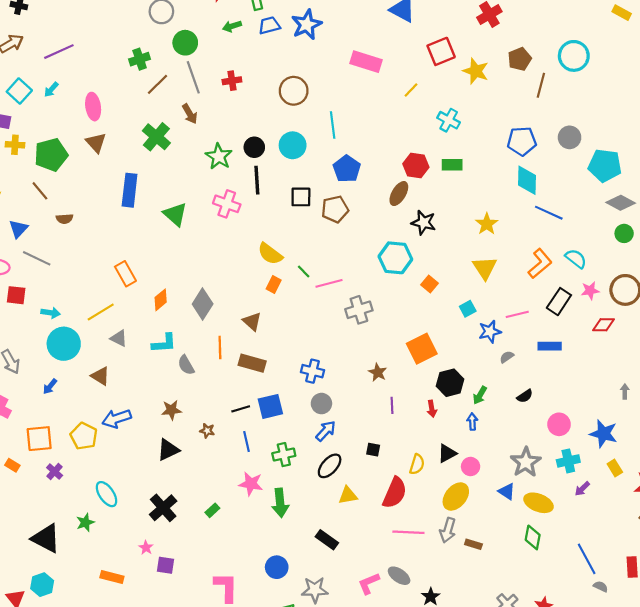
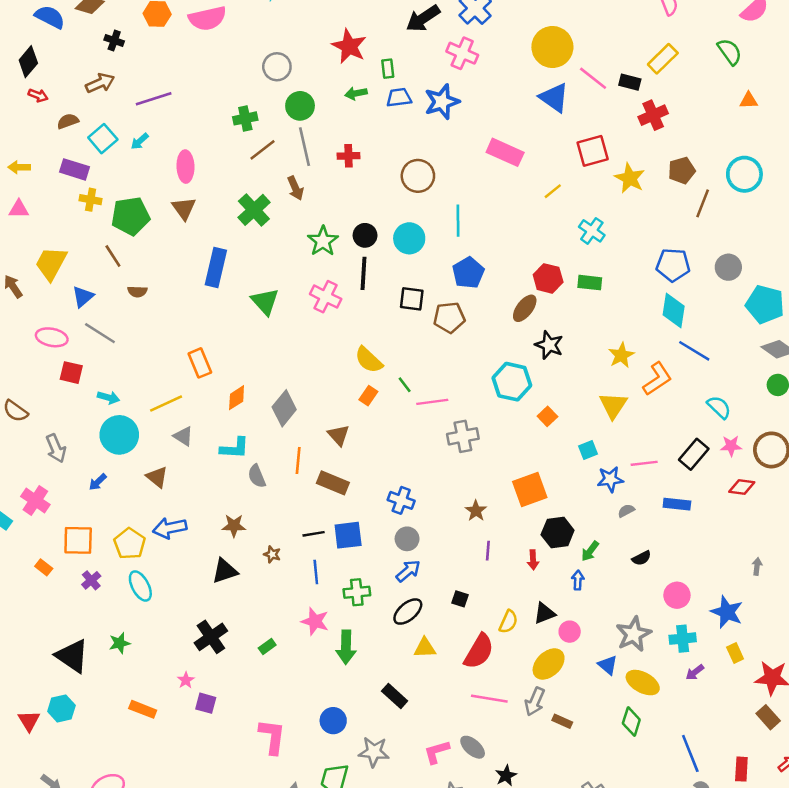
orange L-shape: (540, 264) -> (657, 379), moved
cyan ellipse: (107, 494) -> (140, 586), moved

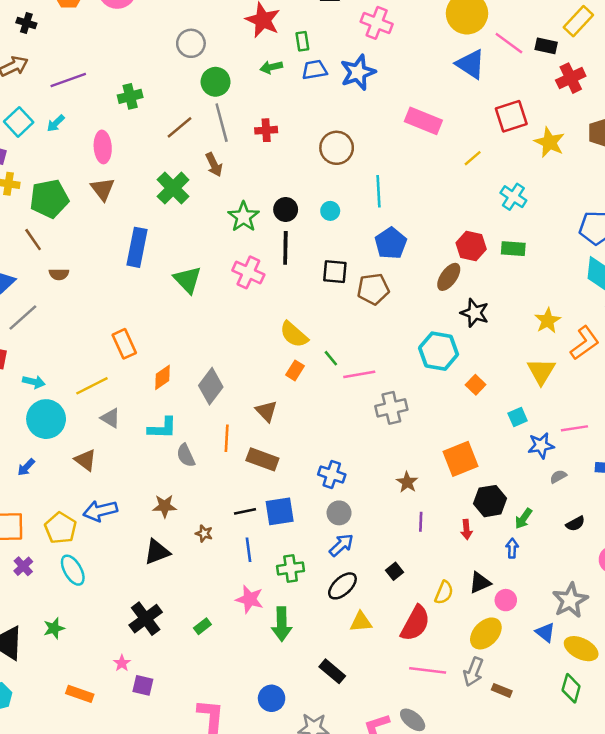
green cross: (245, 118) -> (130, 96), moved
cyan circle: (409, 238) -> (330, 211), size x0.6
gray line: (100, 333) -> (23, 317), turned -72
black square: (460, 599) -> (395, 571), turned 35

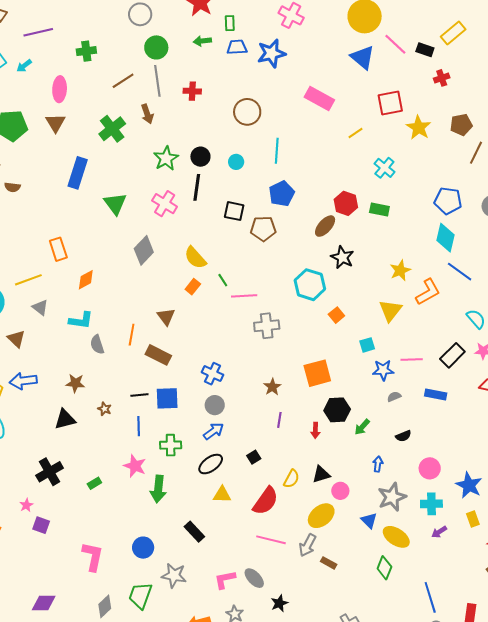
red cross: (571, 78) -> (442, 78), size x0.7
gray diamond: (211, 386) -> (144, 250), moved
blue arrow: (512, 548) -> (378, 464), moved

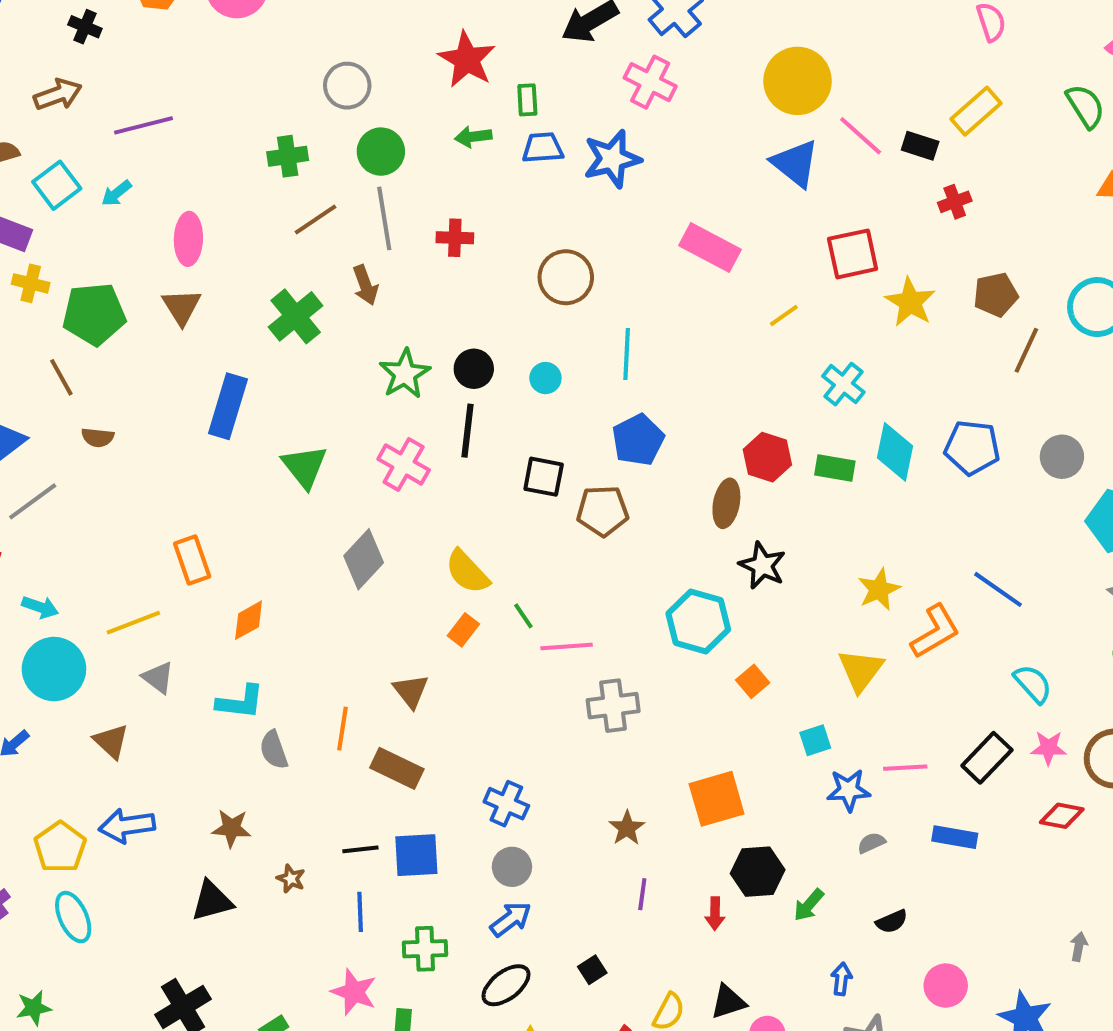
green cross: (86, 51) -> (288, 156), moved
brown ellipse: (325, 226) -> (726, 503), turned -30
cyan diamond: (446, 238) -> (895, 452), moved

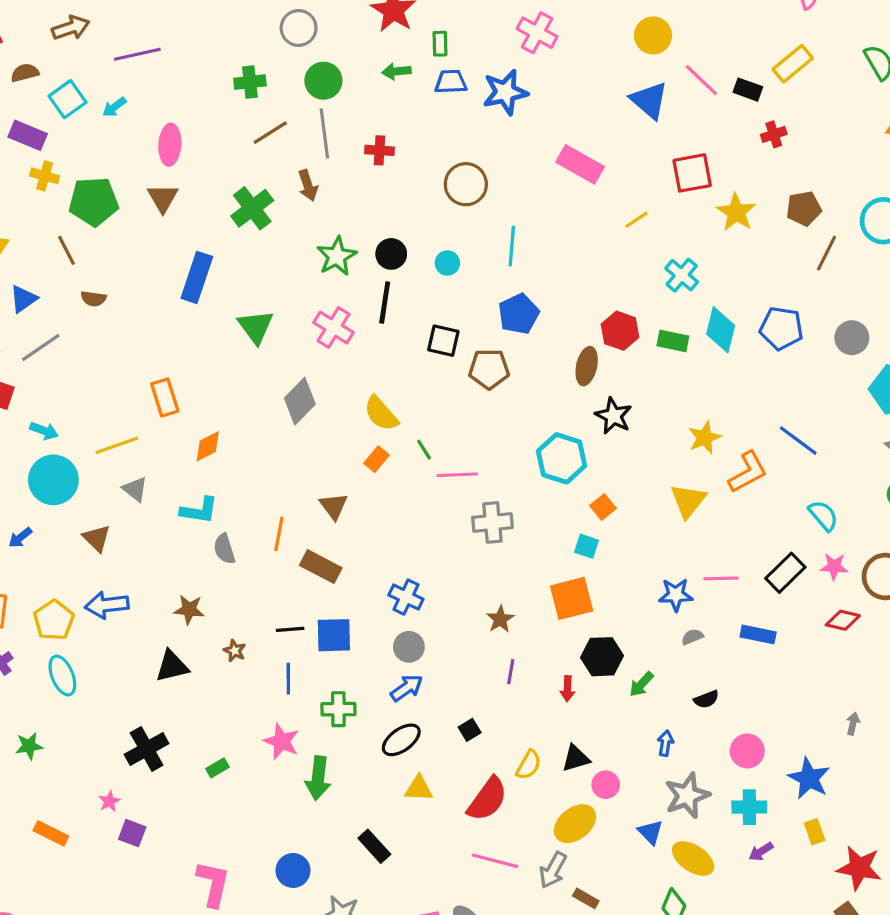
yellow circle: (798, 81) -> (653, 35), size x0.7
cyan square: (815, 740) -> (587, 546), moved, turned 35

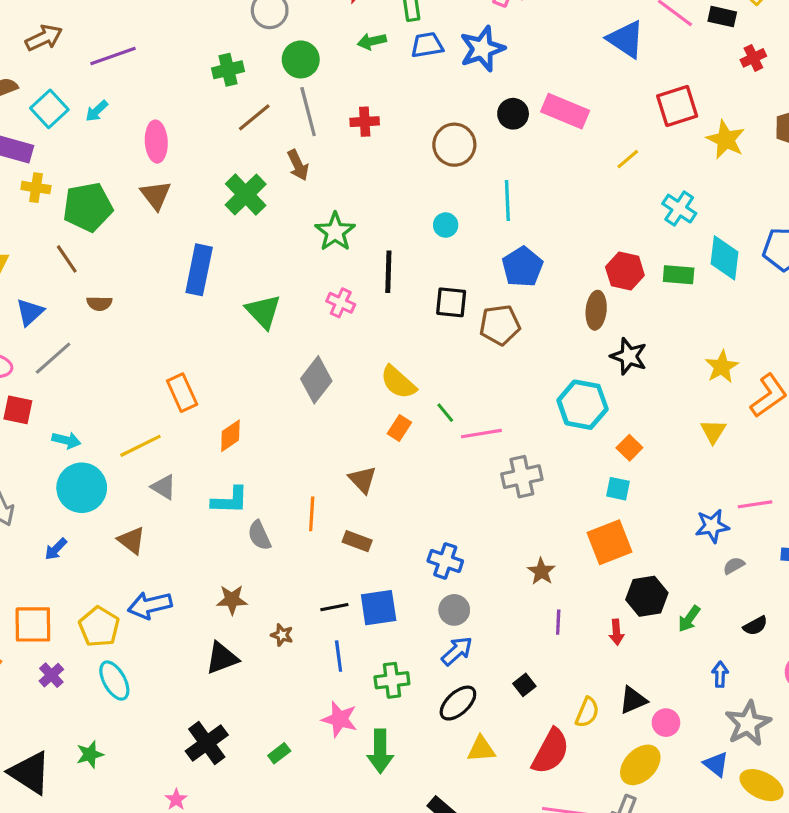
black circle: (391, 254) -> (513, 114), moved
pink cross: (334, 328) -> (341, 303), size x0.7
yellow triangle: (688, 501) -> (713, 431), size x0.7
brown rectangle: (321, 567) -> (357, 541), size x0.7

